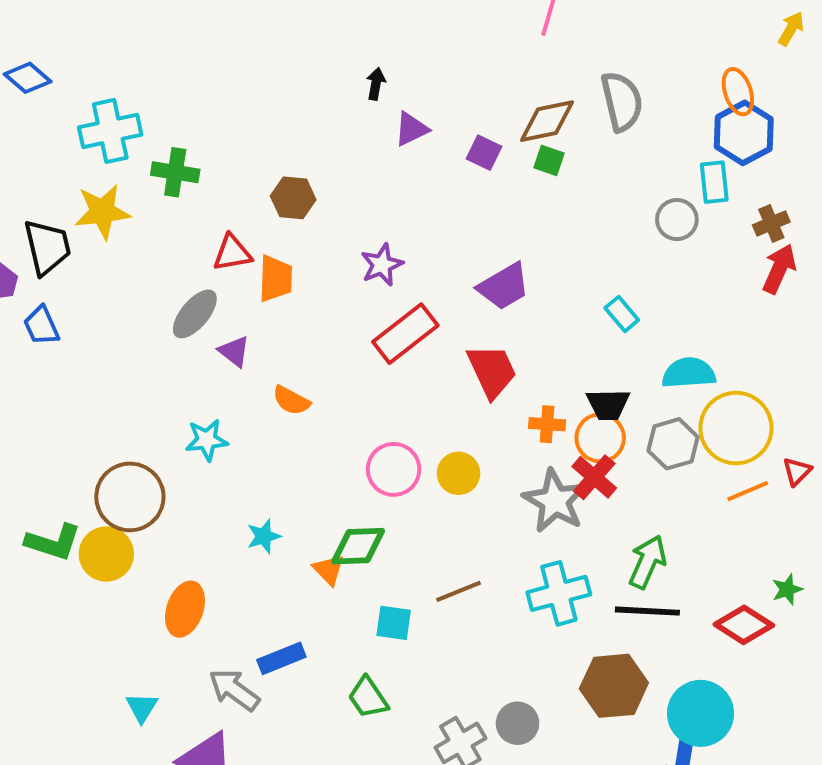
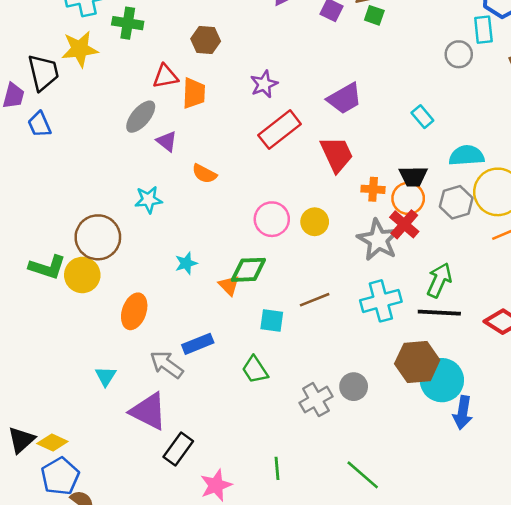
cyan circle: (701, 713) -> (442, 380), moved

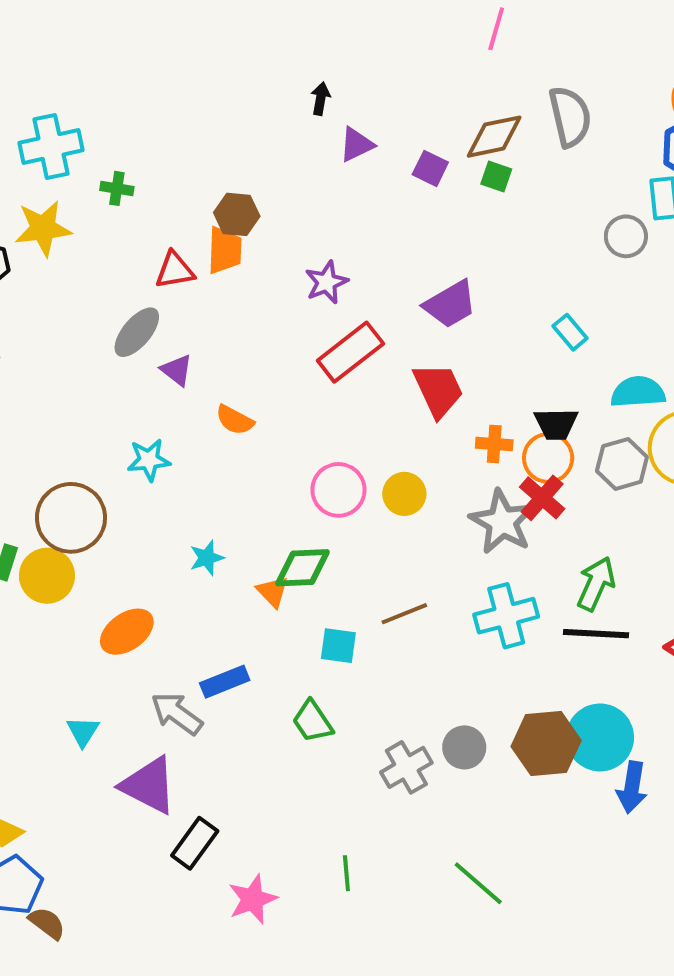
green cross: (128, 23) -> (117, 188), size x0.7
orange trapezoid: (194, 93) -> (225, 250), moved
orange ellipse: (134, 311) -> (127, 632), turned 36
brown hexagon: (417, 362) -> (546, 743), moved

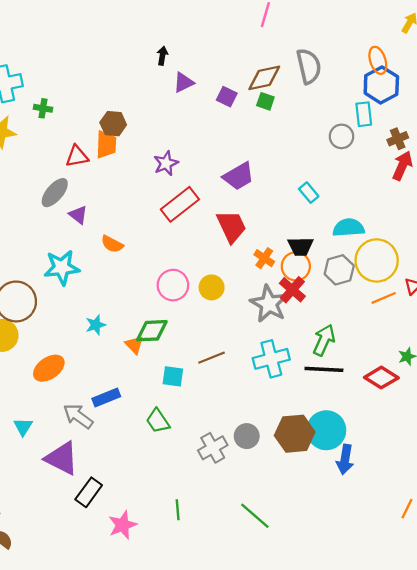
orange cross: (494, 444) -> (264, 258), turned 30
cyan star: (149, 460) -> (62, 268), size x1.4

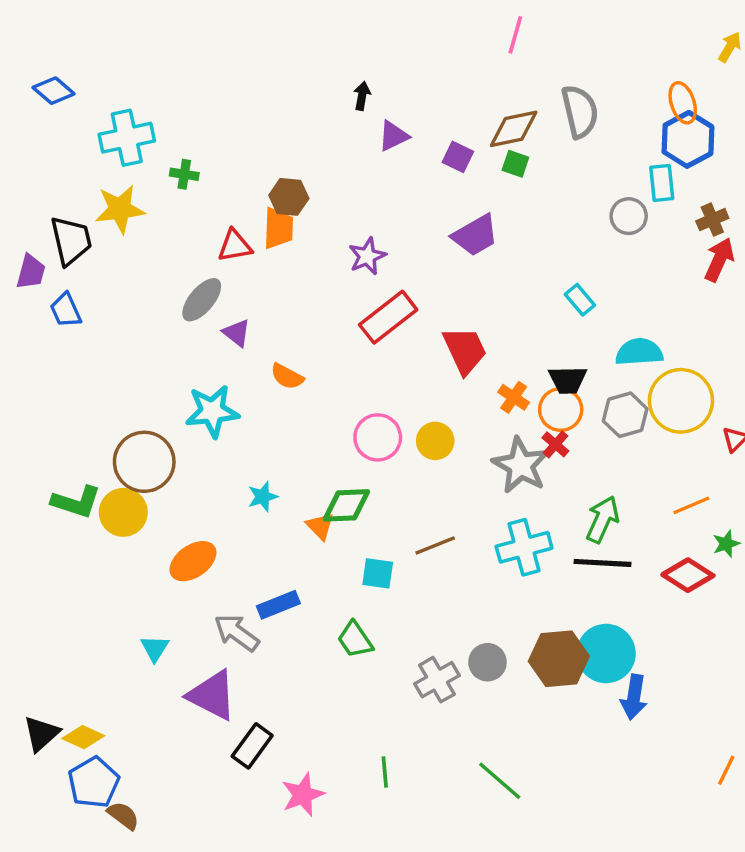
purple trapezoid: (238, 176) -> (475, 235), moved
red cross: (292, 290) -> (555, 444), size x0.7
orange line: (384, 298) -> (691, 505), moved

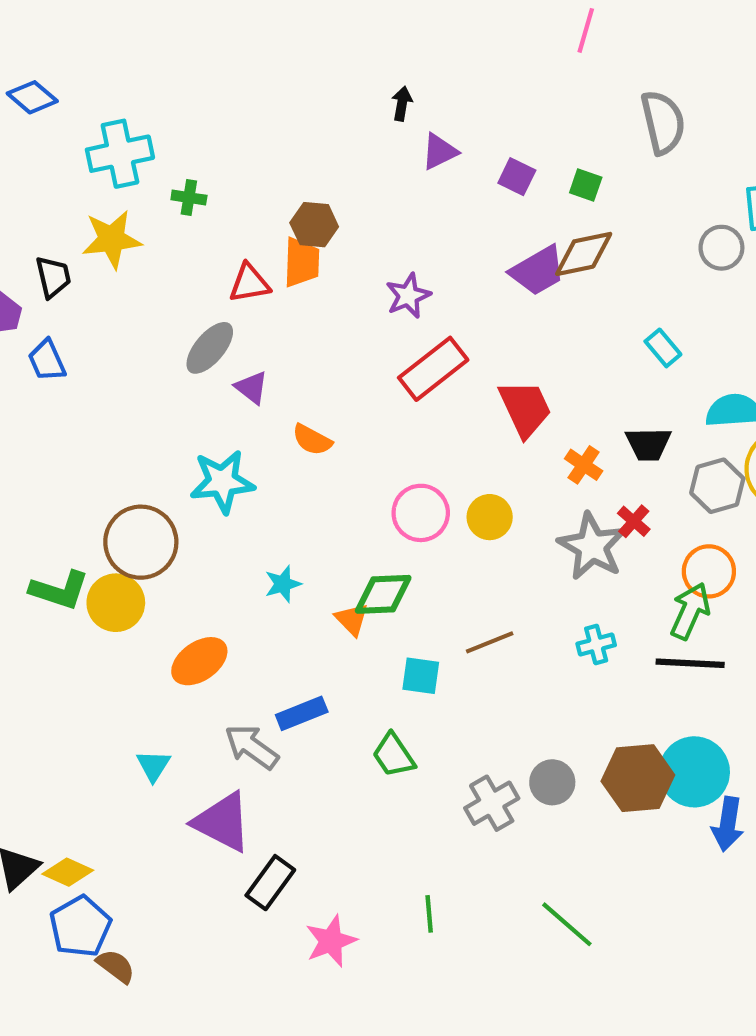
brown diamond: (514, 129) -> (584, 254), moved
black trapezoid: (71, 240) -> (53, 277), size x0.7
orange circle: (561, 410) -> (709, 571), moved
cyan cross: (524, 547) -> (596, 644), size x0.6

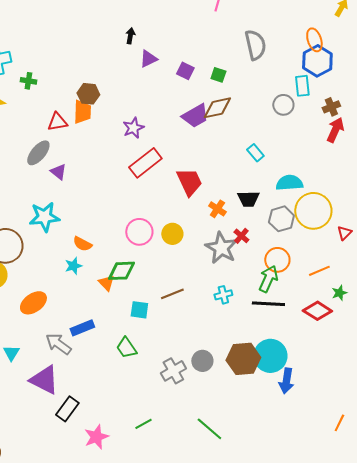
orange semicircle: (312, 440) -> (82, 244), moved
green line: (429, 914) -> (143, 424), turned 66

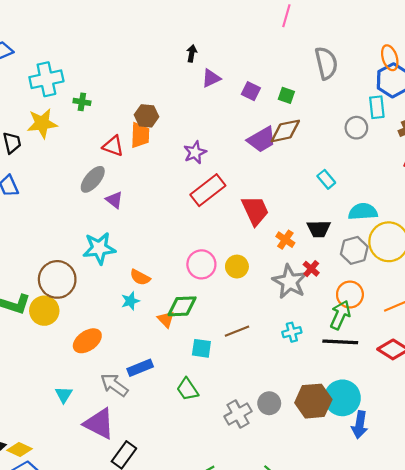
red triangle: (57, 122) -> (113, 146), turned 30

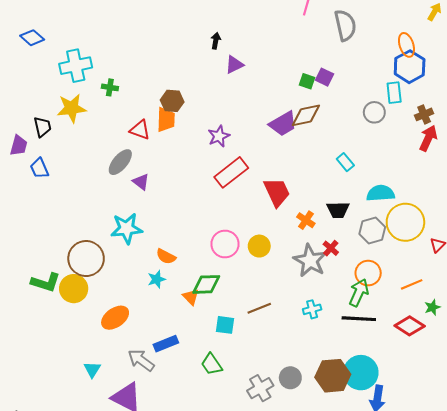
gray semicircle: (326, 63) -> (345, 25), moved
purple square: (251, 91) -> (325, 77), moved

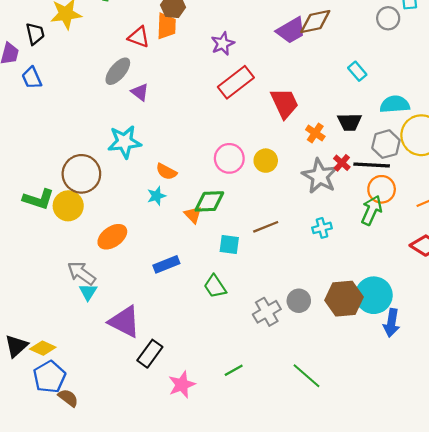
black line: (359, 319) -> (372, 165), moved
gray arrow: (141, 360) -> (81, 273), moved

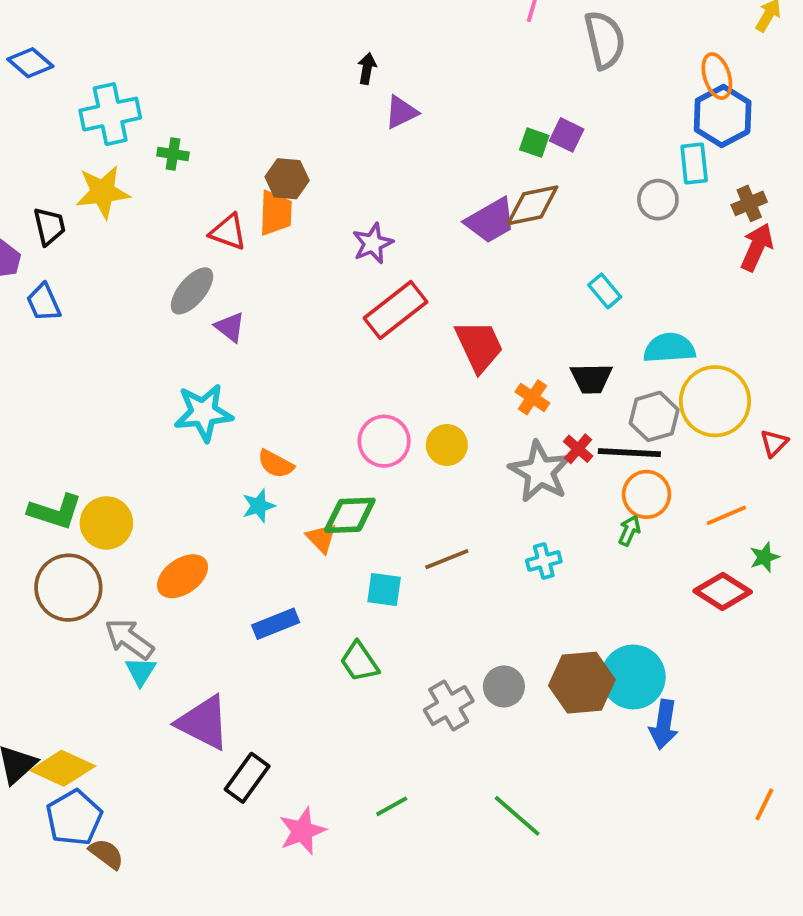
brown circle: (81, 174) -> (68, 588), moved
green arrow: (372, 210) -> (629, 531), size x0.6
yellow diamond: (43, 348) -> (63, 768), size x1.4

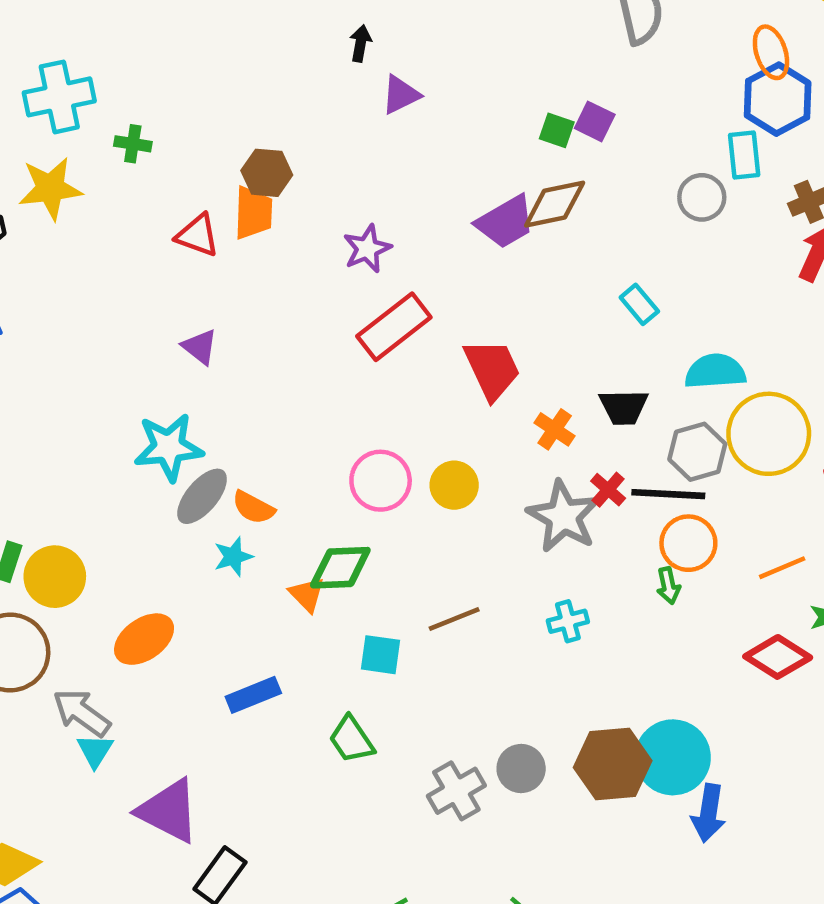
gray ellipse: (192, 291) -> (202, 496), moved
green arrow: (629, 531) -> (668, 586), turned 144

